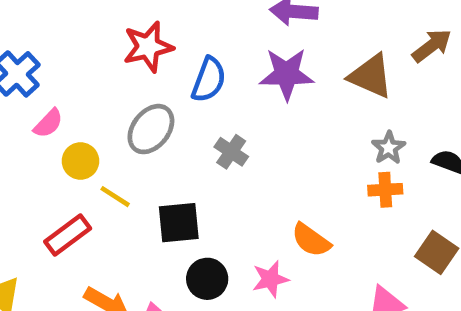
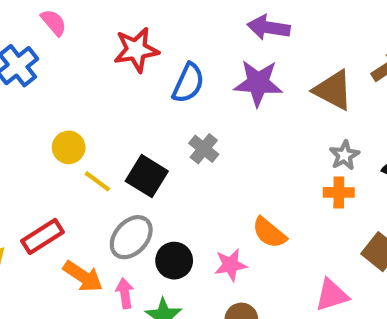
pink semicircle: (48, 123) -> (54, 22), moved, turned -88
gray ellipse: (151, 129) -> (131, 237), moved
black square: (179, 223) -> (147, 176), moved, turned 33
red rectangle: (68, 235) -> (42, 236), moved

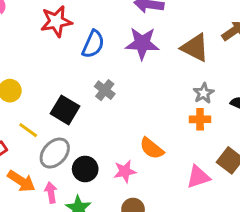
yellow line: (97, 181) -> (28, 130), moved
pink triangle: (332, 295) -> (198, 177), moved

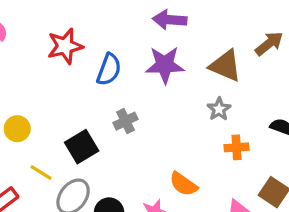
gray cross: (105, 90) -> (126, 121), turned 30
gray star: (204, 93) -> (219, 109), moved
black square: (65, 110) -> (82, 147), turned 32

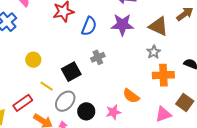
orange cross: (237, 147) -> (163, 75), size x1.5

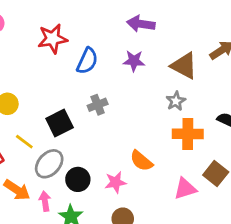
purple star: (122, 25) -> (134, 61), size x0.7

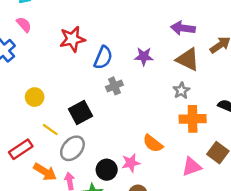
purple arrow: (141, 24) -> (183, 28), moved
gray cross: (98, 105) -> (114, 86), moved
black circle: (78, 179) -> (107, 170), moved

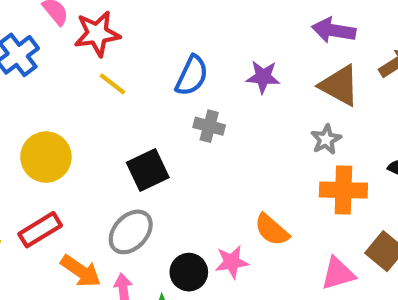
red star: (72, 39) -> (97, 34), moved
gray cross: (114, 86) -> (209, 126), turned 35
yellow circle: (35, 97) -> (46, 157), moved, size x1.5
yellow line: (50, 130) -> (112, 84), moved

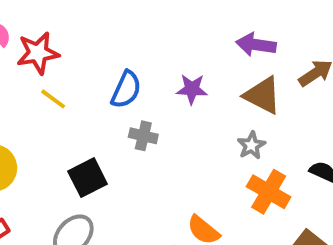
orange cross: (343, 190) -> (269, 192), turned 30

